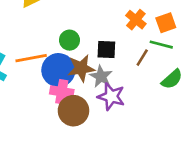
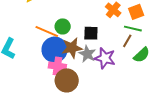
orange line: (31, 58) -> (47, 32), moved, turned 35
brown line: (142, 58) -> (127, 41), moved
purple star: (111, 97) -> (105, 58), moved

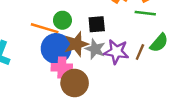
brown line: (127, 41) -> (140, 52), moved

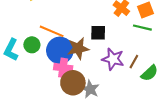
green circle: (62, 20) -> (32, 45), moved
green semicircle: (159, 43) -> (149, 73), moved
gray star: (95, 49) -> (90, 89), moved

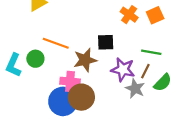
green line: (142, 28) -> (151, 52), moved
blue circle: (60, 50) -> (63, 101), moved
gray star: (90, 89) -> (135, 88), moved

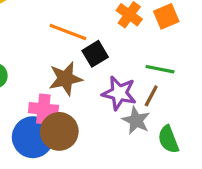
black square: (106, 42) -> (95, 54), turned -30
orange line: (56, 43) -> (68, 32), moved
green semicircle: (163, 83) -> (168, 139), moved, turned 114

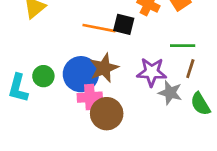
black square: (95, 54) -> (124, 24), moved, turned -35
brown line: (151, 96) -> (190, 69), moved
blue circle: (33, 137) -> (81, 74), moved

